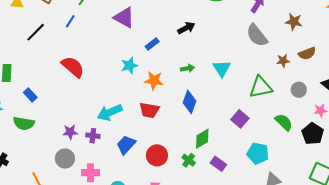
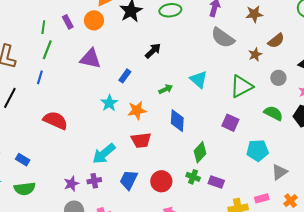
purple rectangle: (218, 164) -> (216, 182), moved

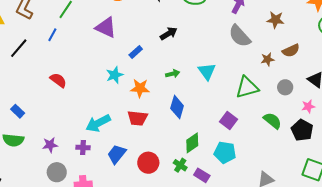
red semicircle: (55, 120) -> (58, 80), size x0.7
cyan pentagon: (257, 150) -> (225, 152), moved
purple star: (71, 184) -> (50, 145), moved

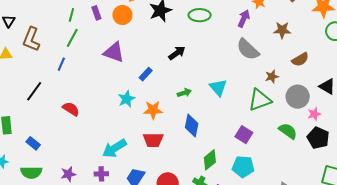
black line: (19, 48) -> (34, 91), moved
brown star: (268, 59) -> (272, 77), moved
gray circle: (285, 87) -> (298, 97), size x1.5
pink star: (308, 106) -> (314, 114), moved

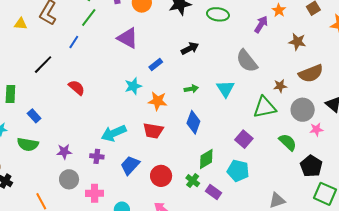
gray semicircle: (248, 49) -> (247, 61), moved
brown semicircle: (300, 59) -> (311, 73), size x1.4
black pentagon: (318, 138) -> (311, 166), moved

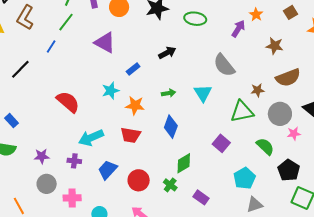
red semicircle: (77, 88) -> (68, 102), moved, size x1.4
cyan pentagon: (238, 171) -> (244, 178), moved, turned 30
purple rectangle: (214, 192) -> (201, 197), moved

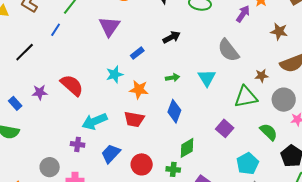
purple triangle: (105, 43) -> (109, 26), turned 35
purple star: (42, 156) -> (40, 92), moved
green cross: (170, 185) -> (173, 169), turned -32

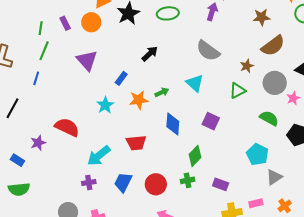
brown star: (279, 31) -> (261, 17), moved
orange star: (139, 90) -> (139, 100), moved
green triangle: (246, 97) -> (237, 91), size x0.7
purple square: (225, 128) -> (211, 121), moved

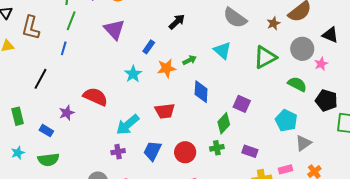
brown star: (247, 66) -> (273, 23), moved
green triangle: (237, 91) -> (265, 57), size x1.4
purple square: (211, 121) -> (242, 104), moved

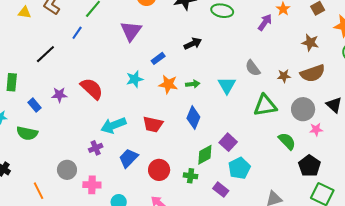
gray semicircle: (235, 18) -> (253, 68), moved, size x0.7
cyan pentagon: (286, 121) -> (239, 168), moved
purple cross: (118, 152) -> (96, 148), turned -32

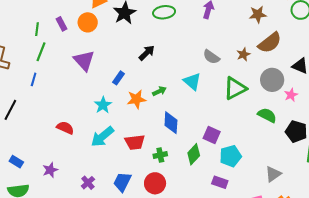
red semicircle: (92, 89) -> (65, 128), size x0.7
purple star: (59, 95) -> (50, 170), moved
cyan arrow: (113, 125) -> (102, 137), moved
cyan pentagon: (239, 168) -> (230, 156), turned 30
green cross: (191, 176) -> (160, 155), moved

